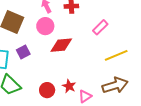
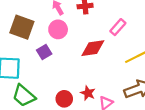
red diamond: (61, 45) -> (93, 48), moved
purple square: (23, 52) -> (44, 52), moved

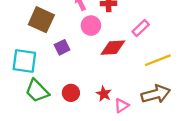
pink circle: (58, 29) -> (91, 26), moved
red circle: (64, 99) -> (71, 93), moved

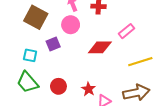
pink circle: (91, 26) -> (71, 25), moved
cyan square: (24, 61) -> (30, 55), moved, size x0.6

